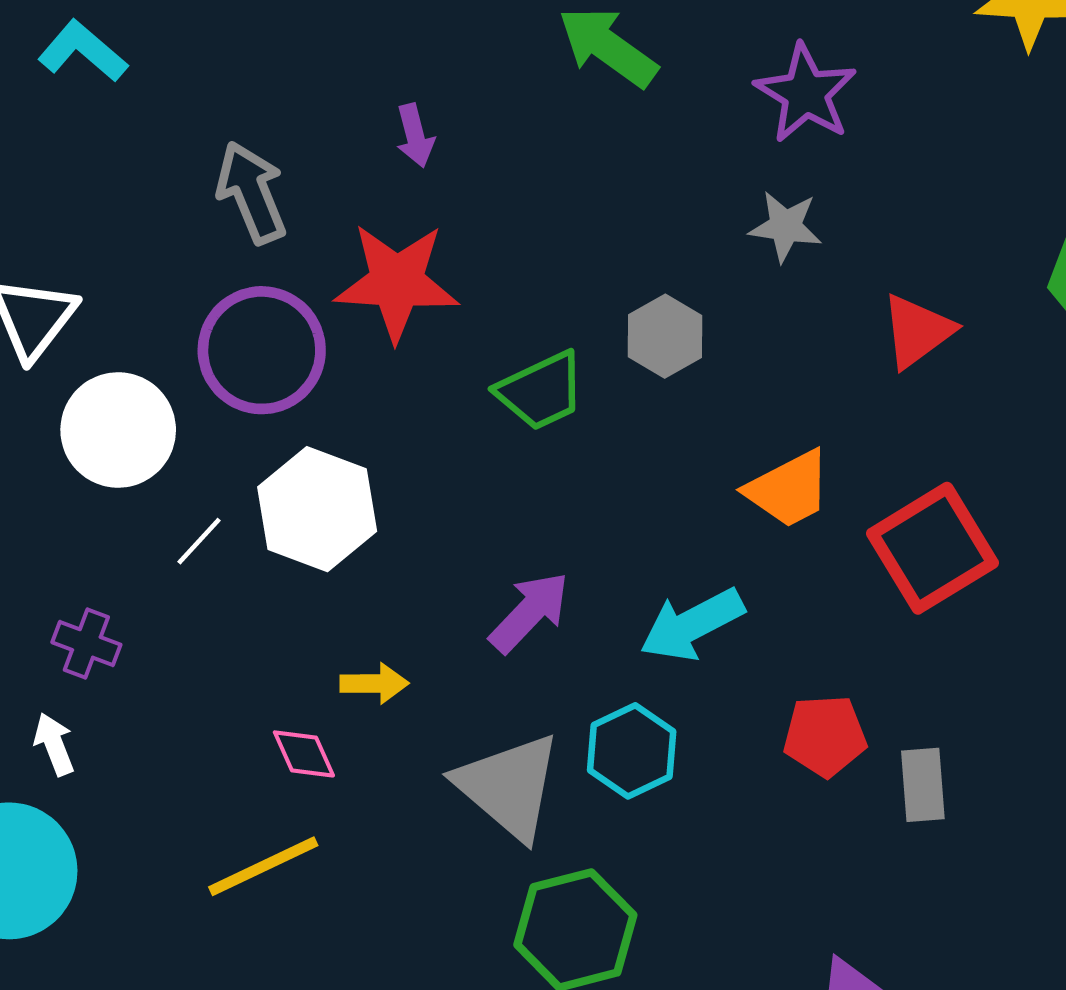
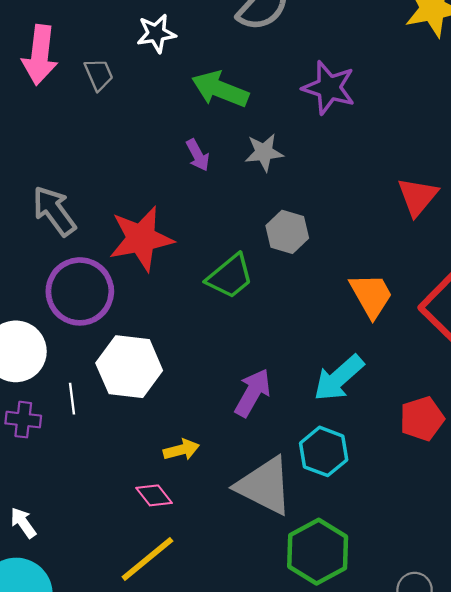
purple arrow: (415, 136) -> (198, 155), moved
gray star: (785, 226) -> (264, 152), moved
orange trapezoid: (789, 489) -> (371, 295), turned -78
white line: (199, 541) -> (72, 399), turned -36
purple cross: (86, 643) -> (23, 420), moved

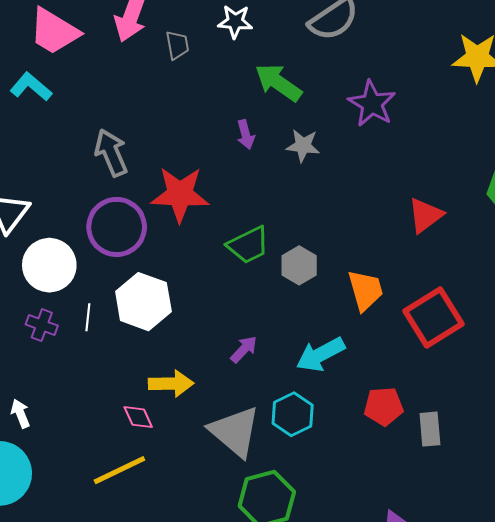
gray hexagon: (287, 232) -> (299, 265), moved
purple arrow: (253, 393) -> (244, 349), size x0.7
yellow arrow: (181, 450) -> (171, 384), size x1.4

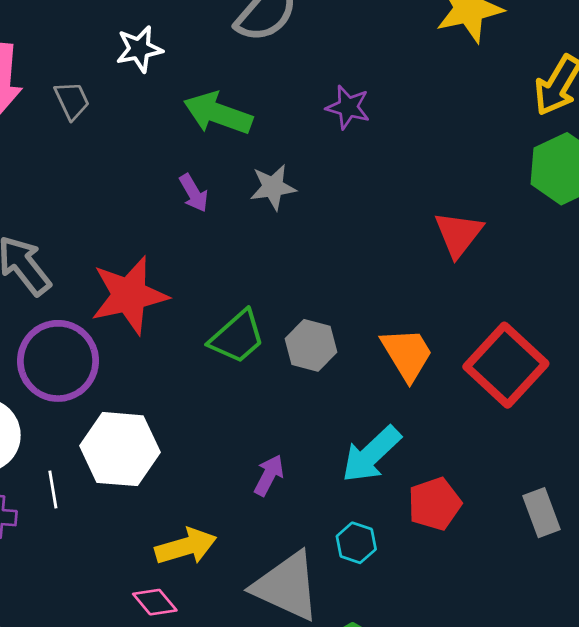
purple star: (372, 104) -> (348, 107), size x0.7
red pentagon: (384, 406) -> (435, 504), moved
cyan hexagon: (293, 414) -> (356, 543), size x0.7

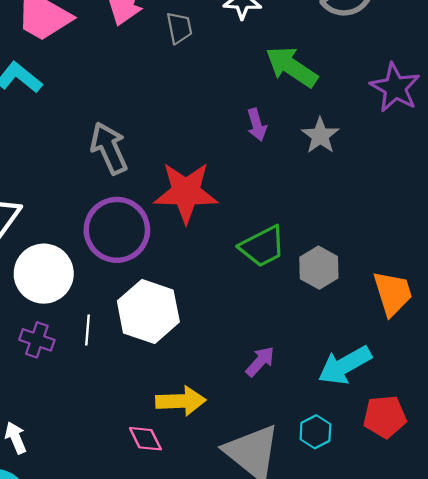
purple star: (348, 107) -> (395, 88), size x1.4
gray star: (273, 187) -> (320, 136), turned 30

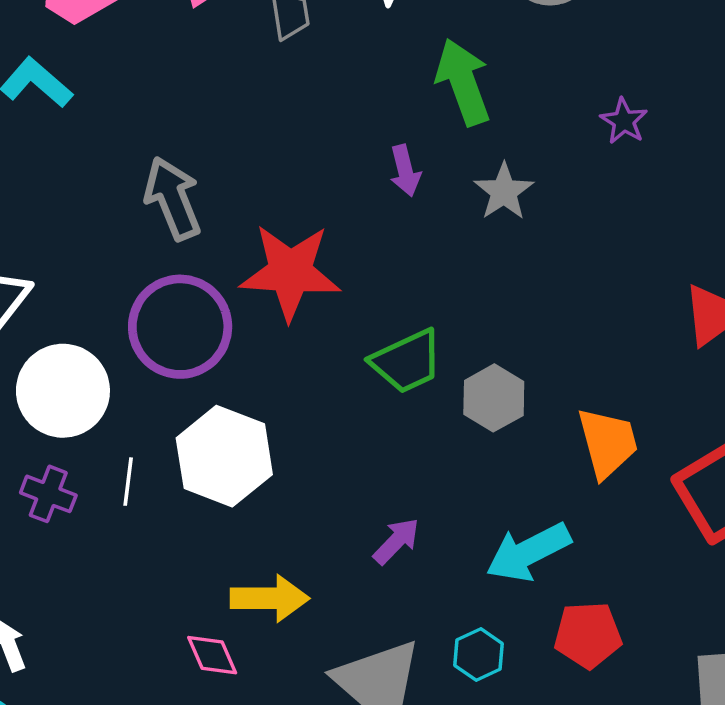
green arrow: (292, 67) -> (463, 82), turned 34
purple star: (395, 88) -> (624, 121), size x0.6

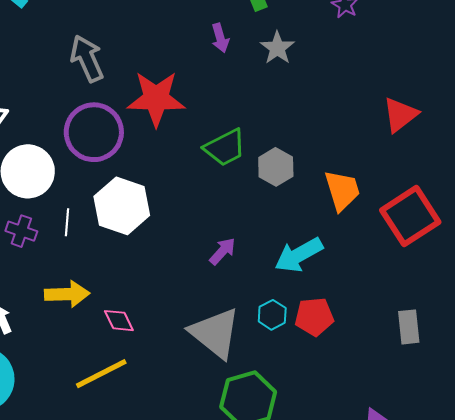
yellow arrow: (270, 598) -> (67, 294), moved
red pentagon: (588, 635) -> (314, 317), moved

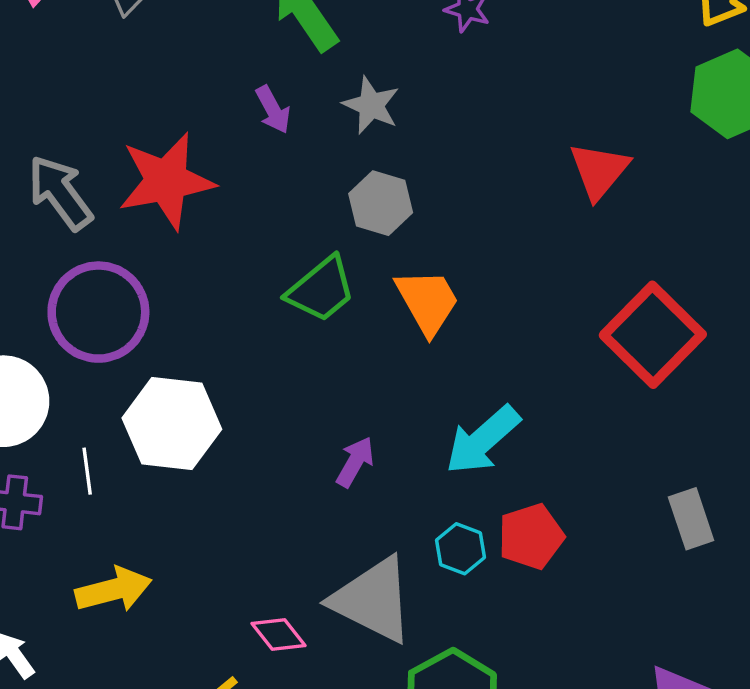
red star: (156, 99) -> (166, 181), moved
gray hexagon: (276, 167) -> (381, 203), moved
orange trapezoid: (342, 190) -> (427, 301), moved
pink diamond: (119, 321) -> (279, 635), moved

